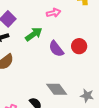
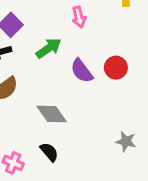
pink arrow: (54, 13) -> (79, 17), turned 88
gray diamond: (57, 89) -> (52, 114), moved

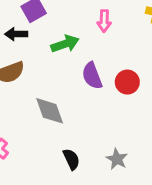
black semicircle: (49, 152) -> (71, 159), moved

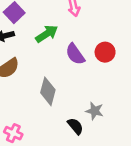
gray diamond: (50, 111) -> (48, 91), turned 48
gray star: (117, 159) -> (95, 111), moved

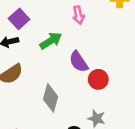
red circle: (105, 52) -> (98, 79), moved

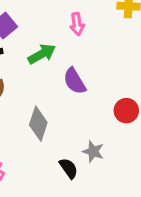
red circle: (98, 79) -> (126, 111), moved

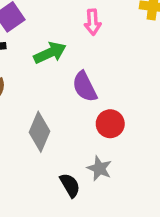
red circle: (126, 111) -> (110, 124), moved

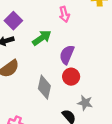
purple semicircle: (85, 87) -> (67, 55), turned 60
red circle: (110, 124) -> (71, 77), moved

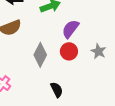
gray star: (85, 103) -> (98, 51), moved

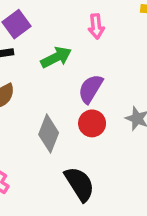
black semicircle: (57, 90) -> (79, 184), size x1.5

